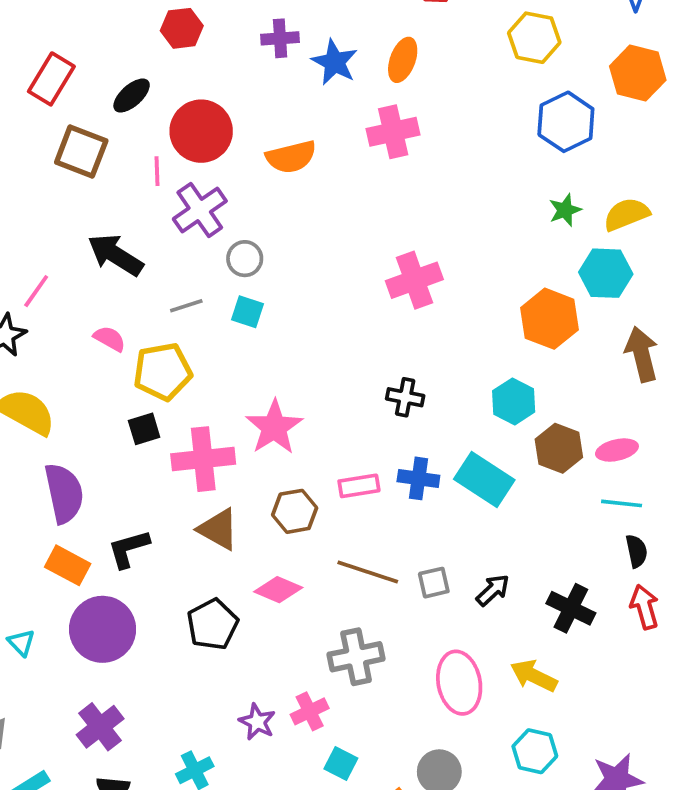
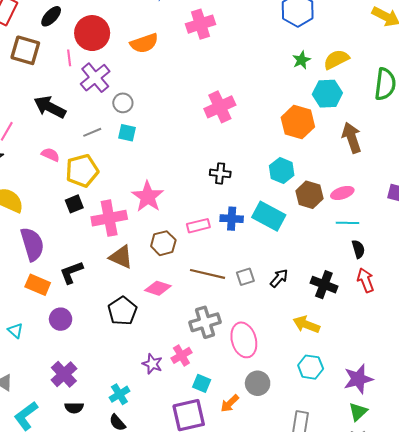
purple circle: (103, 629) -> (61, 319), size x0.6
pink ellipse: (459, 683) -> (244, 340), moved

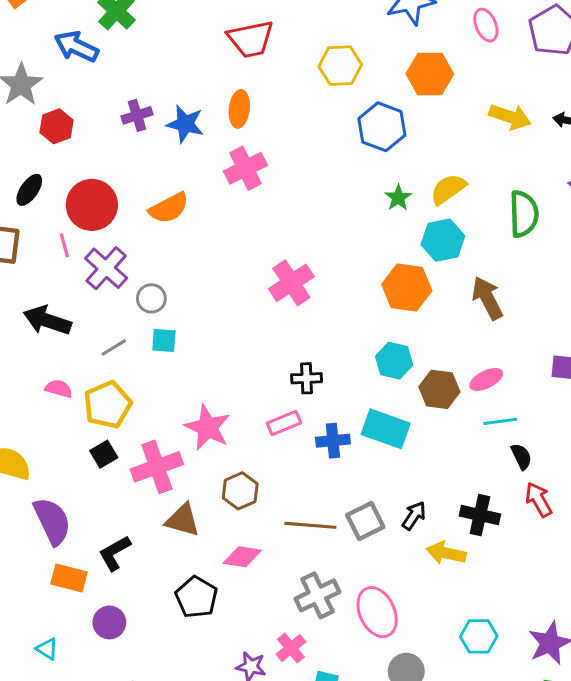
pink rectangle: (198, 226) -> (284, 423), moved
gray square: (245, 277) -> (365, 521), size x1.4
yellow arrow: (306, 324) -> (446, 553), moved

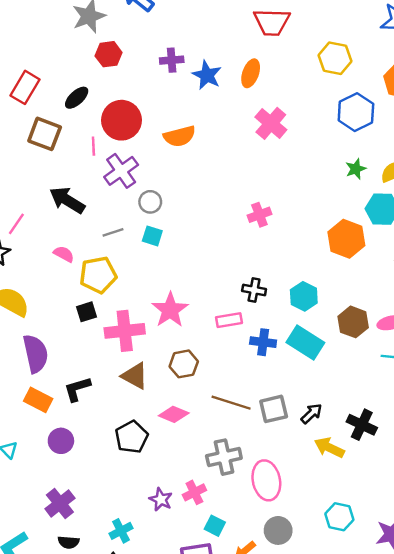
pink cross: (245, 168) -> (271, 123), moved, turned -36
pink cross: (291, 283) -> (259, 215), size x0.7
cyan hexagon: (394, 361) -> (304, 296), moved

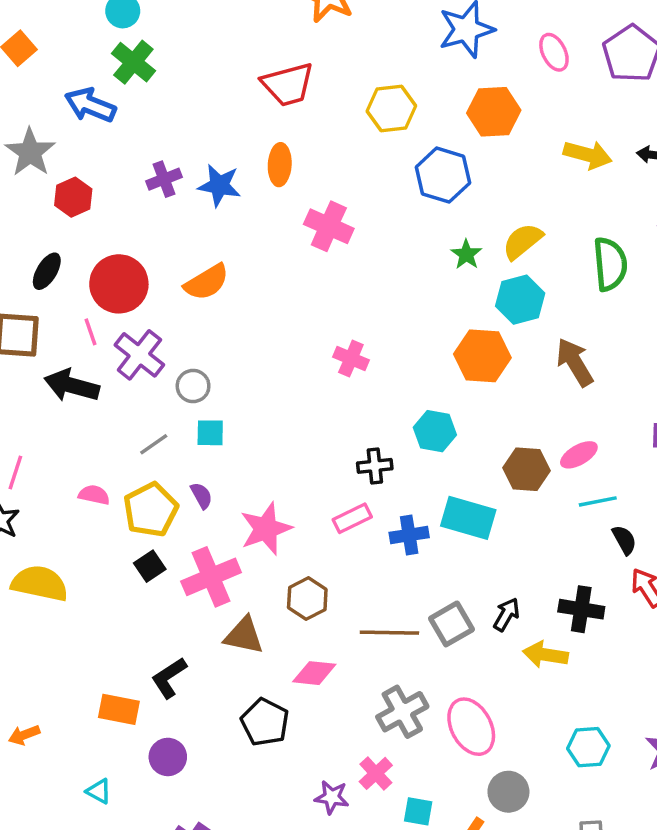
black arrow: (67, 200) -> (72, 385), moved
pink cross: (259, 215) -> (351, 359), turned -30
cyan hexagon: (304, 296) -> (435, 431), moved
pink star: (170, 310) -> (266, 529), turned 30
purple semicircle: (35, 354) -> (201, 496), moved, size x0.5

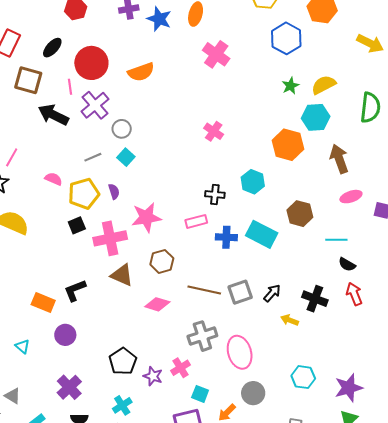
cyan square: (210, 433) -> (126, 157), turned 30
pink ellipse: (579, 455) -> (351, 197), moved
black semicircle: (624, 540) -> (347, 264), turned 138
yellow arrow: (545, 655) -> (290, 320), size x0.7
black pentagon: (265, 722) -> (123, 361), moved

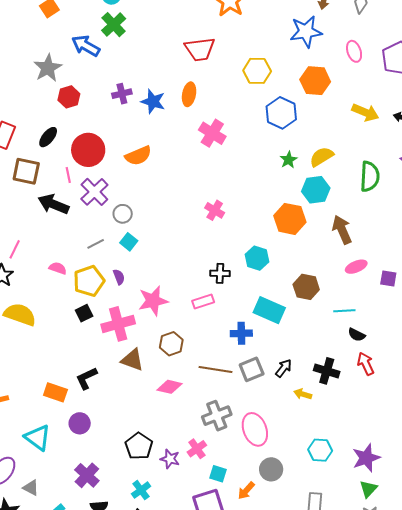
blue cross: (226, 237) -> (241, 333), moved
cyan triangle: (23, 346) -> (38, 438), size x1.8

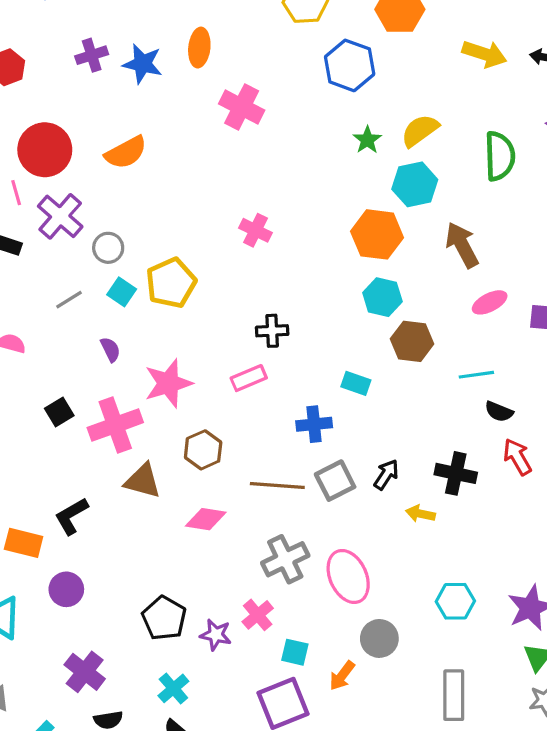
cyan hexagon: (257, 258) -> (382, 297), moved
yellow pentagon: (89, 281) -> (171, 283), moved
cyan rectangle: (269, 310) -> (356, 383), size x0.6

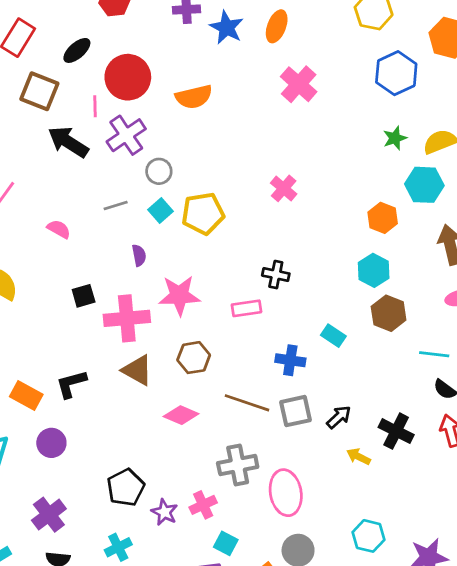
orange hexagon: (377, 234) -> (383, 218), size x0.7

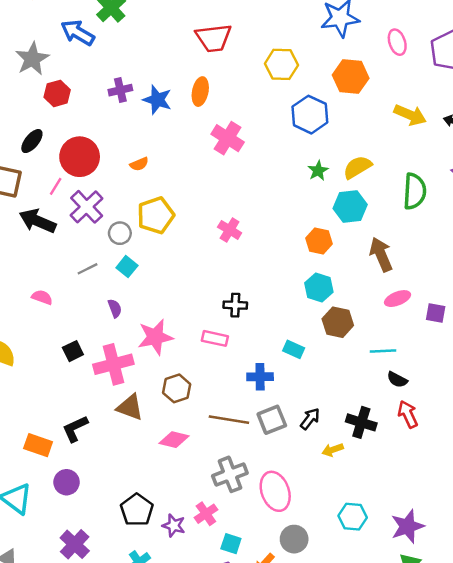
orange semicircle: (194, 97) -> (139, 164), size x0.6
pink line: (95, 106) -> (56, 186), turned 42
yellow pentagon: (203, 214) -> (156, 215), moved
pink rectangle: (246, 308) -> (215, 338), turned 30
yellow arrow: (358, 457) -> (333, 450), turned -36

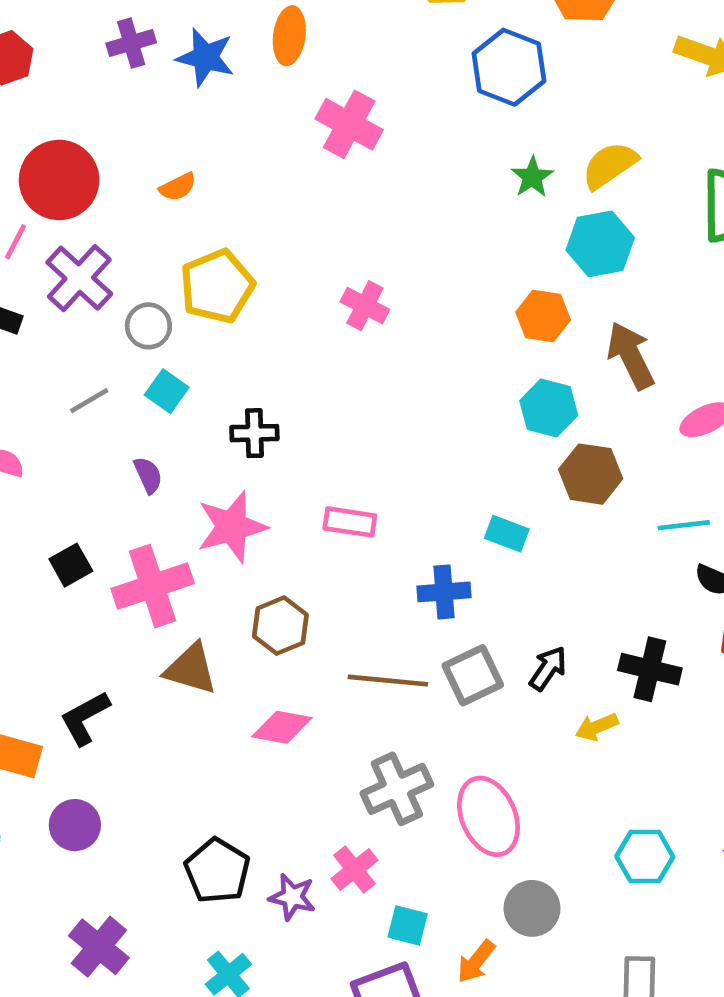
brown arrow: (381, 254) -> (631, 356), moved
black cross: (235, 305) -> (254, 433), moved

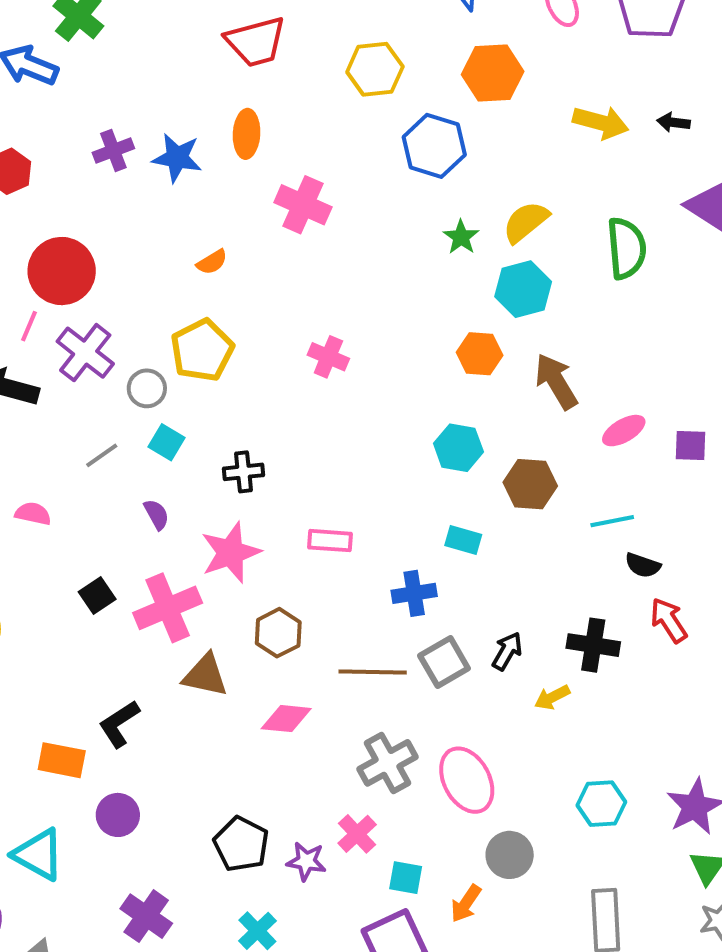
orange semicircle: (178, 187) -> (212, 262), moved
cyan hexagon: (549, 408) -> (458, 448), moved

